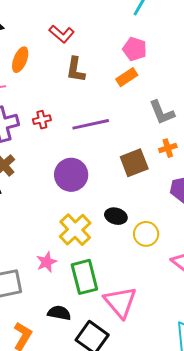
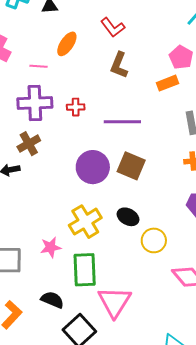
brown square: (134, 163) -> (131, 166), moved, turned 32

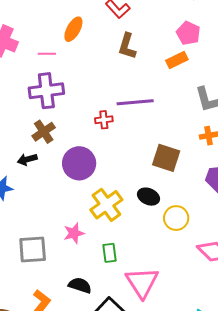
red cross: (76, 107) -> (104, 120), moved
brown square: (131, 166) -> (166, 158), moved
purple circle: (93, 167) -> (79, 163), moved
green rectangle: (85, 270) -> (110, 253), size x0.6

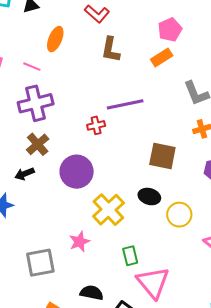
pink pentagon: (188, 33) -> (170, 30), turned 30
pink line: (47, 54) -> (32, 67), turned 30
green rectangle: (110, 253) -> (130, 256), moved

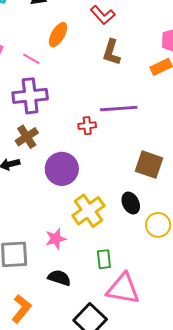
black ellipse: (149, 196) -> (131, 203), turned 40
pink triangle: (153, 283) -> (123, 289), turned -48
black semicircle: (92, 293) -> (59, 278), moved

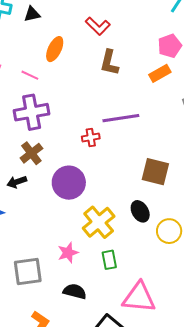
green rectangle: (104, 259) -> (109, 260), moved

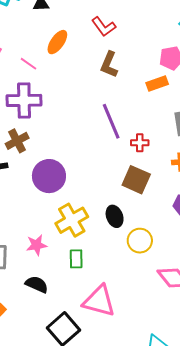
purple line: (121, 118) -> (111, 121), turned 66
red cross: (91, 138) -> (140, 143), moved

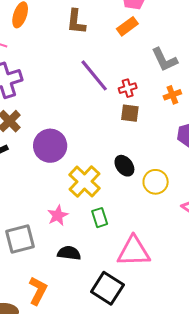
brown square: (136, 180) -> (130, 113), moved, size x0.7

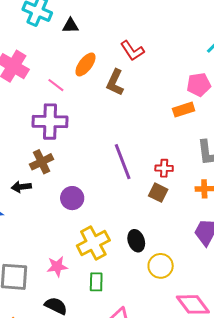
brown L-shape: (76, 22) -> (115, 82), moved
purple line: (94, 75) -> (123, 162), moved
purple circle: (50, 146) -> (72, 198), size x0.7

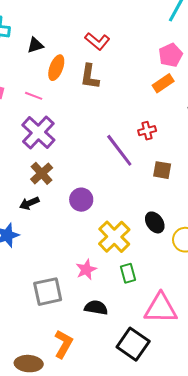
black triangle: (70, 26) -> (35, 45), moved
purple cross: (50, 122) -> (38, 132), turned -32
red cross: (164, 168) -> (147, 131), moved

